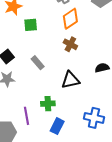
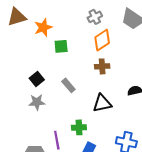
brown cross: (70, 44) -> (102, 66), turned -32

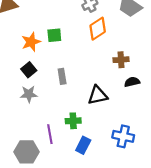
orange star: (43, 27) -> (31, 42), moved
brown cross: (102, 66) -> (121, 60), moved
gray rectangle: (68, 85) -> (62, 76), turned 32

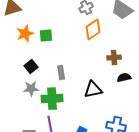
green square: (54, 35) -> (46, 36), moved
orange star: (31, 42) -> (25, 34), moved
green cross: (73, 121) -> (52, 99), moved, size x1.5

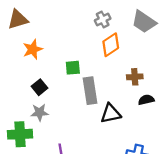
green square: (46, 36) -> (73, 68), moved
gray rectangle: (61, 73) -> (90, 91), moved, size x1.6
green cross: (52, 99) -> (20, 134), moved

